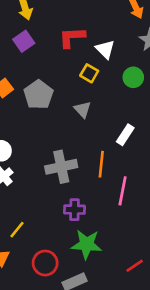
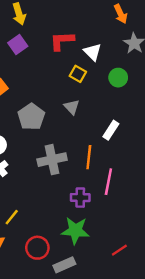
gray pentagon: (38, 95) -> (31, 117), moved
purple cross: (75, 210) -> (80, 198), moved

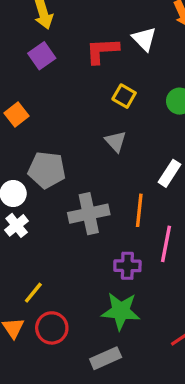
white triangle: (92, 52) -> (144, 39), moved
gray pentagon: (31, 117) -> (47, 170), moved, turned -30
red circle: (37, 248) -> (52, 328), moved

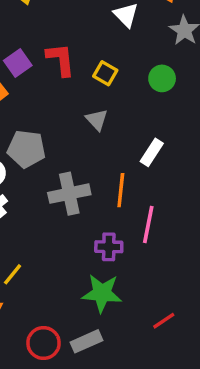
red L-shape: (102, 51) -> (61, 60), moved, turned 87
purple square: (42, 56) -> (18, 63), moved
red circle: (52, 328) -> (43, 343), moved

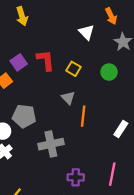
white rectangle: (152, 152) -> (121, 129), moved
orange line: (121, 190) -> (83, 116), moved
pink line: (148, 224) -> (112, 174), moved

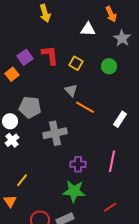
yellow arrow: (22, 16) -> (45, 13), moved
white triangle: (86, 32) -> (88, 29), turned -42
orange line: (83, 116) -> (85, 107), turned -66

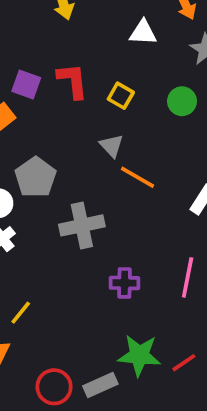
purple square: (25, 57) -> (26, 85), turned -35
gray pentagon: (30, 107) -> (35, 177), turned 30
green star: (74, 191) -> (139, 355), moved

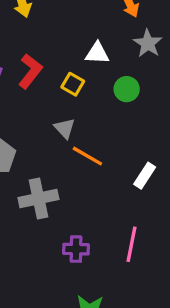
white triangle: (143, 33) -> (97, 53), moved
red L-shape: (73, 81) -> (30, 71), turned 44

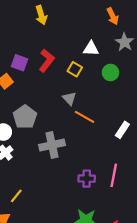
purple cross: (76, 249) -> (87, 179), moved

